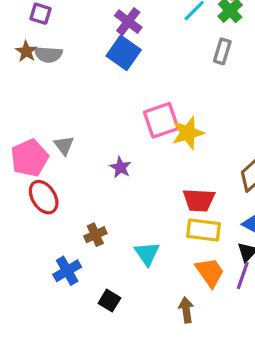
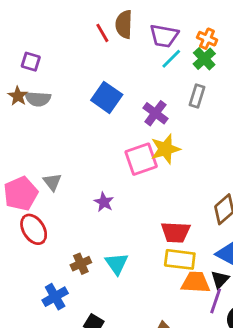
purple cross: (128, 22) -> (155, 113), moved
yellow star: (188, 133) -> (165, 149), moved
cyan triangle: (147, 254) -> (117, 264), moved
orange trapezoid: (210, 272) -> (196, 282), moved, turned -52

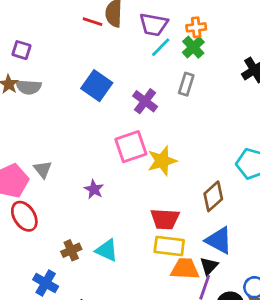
red line: (102, 33) -> (92, 22), turned -42
orange cross: (207, 39) -> (196, 27), turned -30
yellow star: (165, 149) -> (162, 161), moved
cyan triangle: (117, 264) -> (107, 250), turned -30
blue cross: (55, 297) -> (46, 283), turned -30

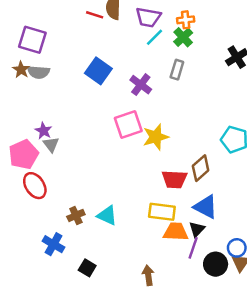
purple square: (21, 50) -> (32, 40), size x1.6
purple star: (94, 189) -> (44, 131), moved
red trapezoid: (165, 219) -> (174, 179), moved

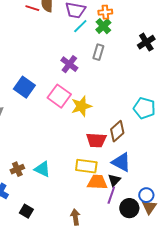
blue square: (98, 71) -> (24, 87), moved
pink square: (128, 124) -> (59, 96), turned -35

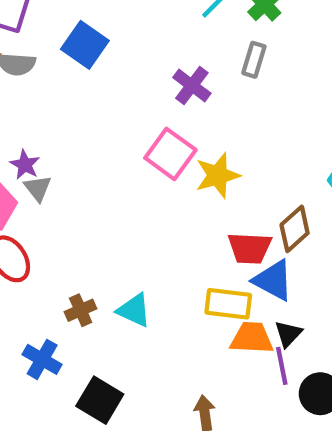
blue square: (24, 87) -> (85, 45), moved
blue triangle: (121, 162) -> (273, 280), moved
purple line: (111, 195) -> (282, 366), turned -30
black square: (26, 211) -> (100, 400), size x1.5

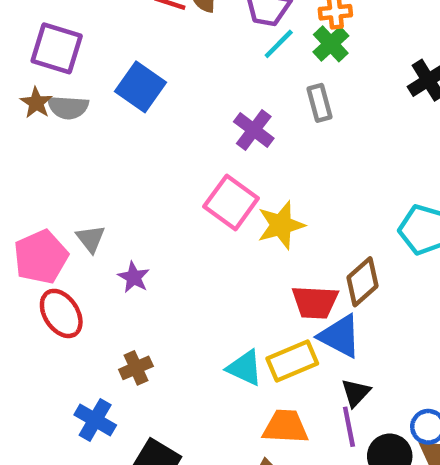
gray rectangle: (254, 60) -> (319, 103), turned -32
purple star: (25, 165) -> (134, 277), moved
yellow rectangle: (228, 304) -> (292, 361), turned -30
cyan triangle: (134, 310) -> (245, 368), moved
orange trapezoid: (252, 338) -> (285, 427), moved

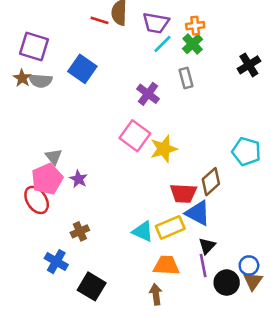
pink pentagon: (41, 257) -> (47, 179), moved

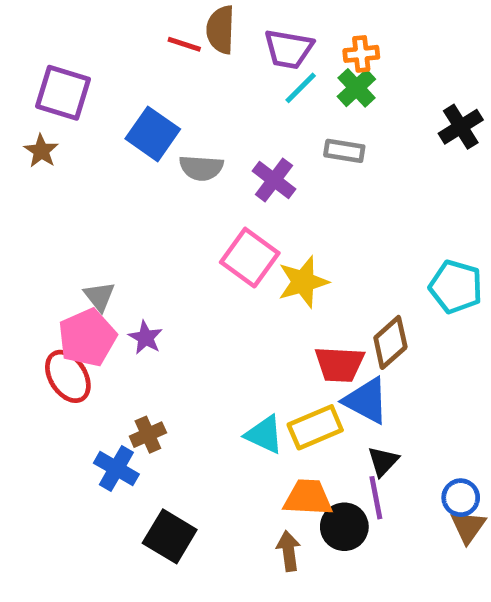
gray rectangle: (186, 78) -> (344, 151), turned -66
gray semicircle: (41, 81) -> (201, 168), moved
blue cross: (56, 262) -> (116, 469), moved
black circle: (227, 283) -> (344, 527), moved

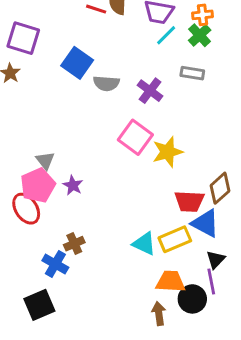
black square: (170, 536) -> (39, 305), moved, turned 36

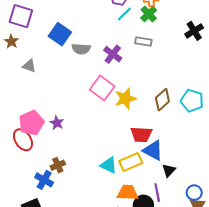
gray triangle: (45, 161) -> (29, 66), moved, turned -32
brown diamond: (220, 188) -> (162, 100), moved
black triangle: (216, 260) -> (169, 170), moved

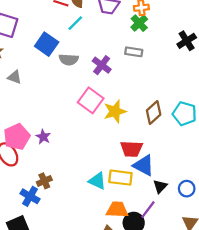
cyan line: (124, 14) -> (75, 23), moved
yellow rectangle: (131, 162) -> (120, 178), turned 30
purple line: (157, 193) -> (148, 210), turned 48
blue circle: (194, 193) -> (187, 189), moved

